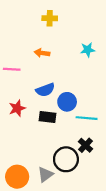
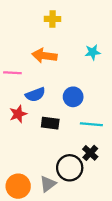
orange arrow: (42, 53) -> (44, 56), size x1.5
blue semicircle: (45, 90) -> (35, 95), moved
blue circle: (67, 102) -> (73, 97), moved

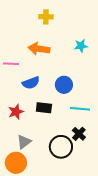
red star: (18, 114) -> (16, 112), moved
gray triangle: (48, 184) -> (24, 142), moved

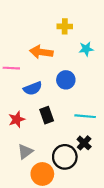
yellow cross: (46, 17) -> (65, 26), moved
blue circle: (64, 85) -> (66, 80), moved
black rectangle: (44, 108) -> (47, 115), turned 63
orange circle: (16, 163) -> (42, 174), moved

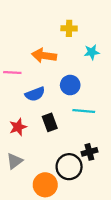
cyan line: (85, 116) -> (84, 111), moved
black cross: (84, 143) -> (89, 152), turned 32
gray triangle: (25, 152) -> (15, 161), moved

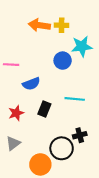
cyan star: (92, 52) -> (82, 46), size x1.5
orange arrow: (44, 56) -> (39, 25), moved
blue circle: (70, 85) -> (63, 61), moved
black rectangle: (50, 122) -> (44, 109), turned 42

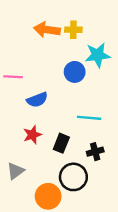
black rectangle: (44, 109) -> (61, 143), moved
red star: (16, 113) -> (32, 135), moved
black cross: (80, 135) -> (95, 152), moved

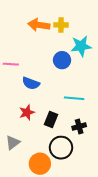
blue semicircle: (37, 100) -> (31, 83), turned 42

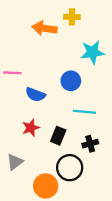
yellow cross: (61, 25) -> (72, 17), moved
blue circle: (62, 60) -> (71, 81), moved

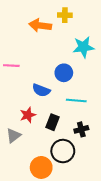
blue semicircle: (35, 95) -> (41, 90), moved
gray triangle: (15, 162) -> (13, 136), moved

